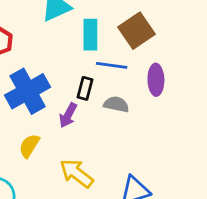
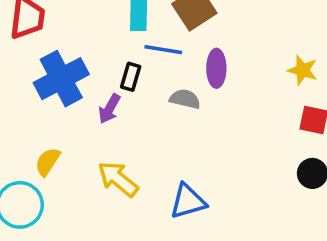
gray semicircle: (116, 104) -> (185, 99), moved
yellow semicircle: (29, 146) -> (48, 162), moved

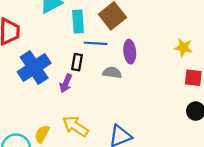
yellow semicircle: (48, 162) -> (42, 134), moved

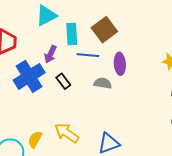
black rectangle: (77, 62) -> (63, 81), moved, turned -49
purple arrow: (66, 83) -> (50, 54), moved

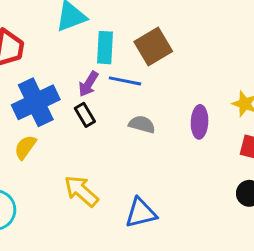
purple arrow: (50, 54) -> (88, 84), moved
purple ellipse: (120, 64) -> (200, 122), moved
yellow semicircle: (35, 139) -> (25, 147), moved

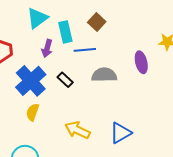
brown square: (153, 47) -> (97, 22), size x0.7
purple arrow: (88, 84) -> (47, 48), moved
gray semicircle: (142, 124) -> (104, 75), size x1.4

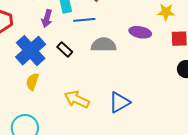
purple ellipse: (141, 62) -> (140, 32), turned -65

